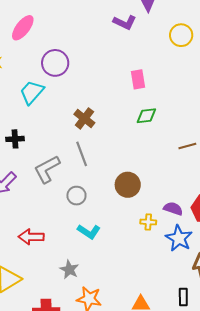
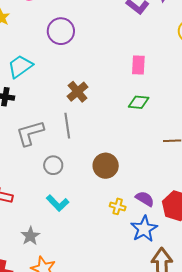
cyan trapezoid: (32, 92) -> (20, 66), moved

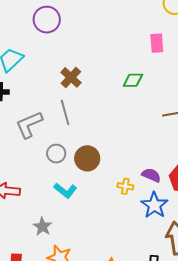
pink rectangle: (138, 65) -> (157, 43), moved
brown circle: (106, 166) -> (87, 158), moved

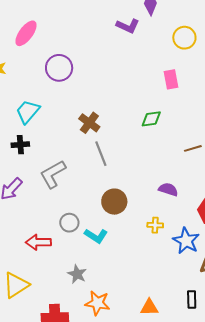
gray line: (65, 112) -> (101, 154), moved
gray circle: (56, 154) -> (69, 223), moved
purple semicircle: (151, 175) -> (168, 189), moved

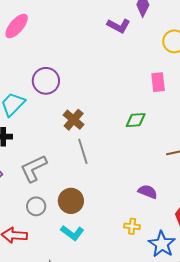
purple circle: (59, 68) -> (46, 81), moved
brown circle: (114, 202) -> (71, 201), moved
gray circle: (69, 223) -> (36, 206), moved

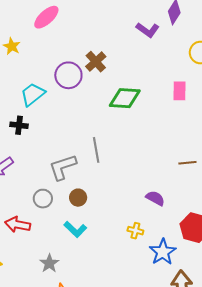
brown cross: (74, 120) -> (96, 62), moved
green diamond: (136, 120) -> (125, 98), moved, size x1.5
gray L-shape: (34, 168) -> (63, 167), moved
brown circle: (71, 201) -> (78, 198), size x0.7

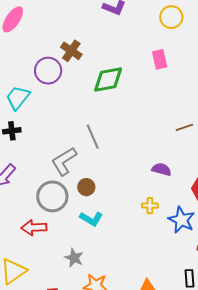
gray circle: (43, 199) -> (52, 196), size x1.6

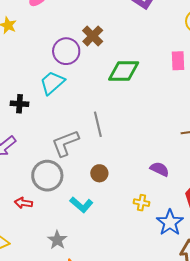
cyan trapezoid: (18, 98) -> (52, 83), moved
brown circle: (86, 187) -> (99, 173), moved
red arrow: (34, 228) -> (23, 203), size x0.7

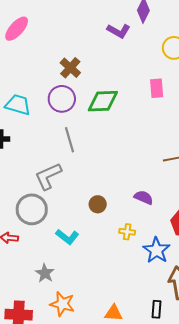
purple circle: (66, 51) -> (62, 99), moved
cyan trapezoid: (52, 83) -> (18, 105), moved, turned 60
gray line: (98, 124) -> (70, 140), moved
brown circle: (99, 173) -> (98, 204), moved

